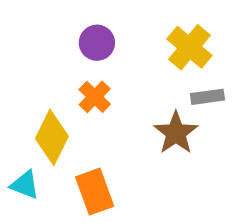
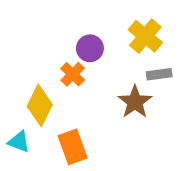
purple circle: (97, 43) -> (90, 48), moved

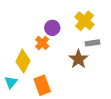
cyan triangle: (19, 142) -> (11, 82), turned 48

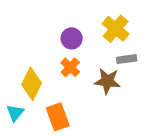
orange cross: (42, 43) -> (70, 67), moved
brown star: (78, 59) -> (107, 81), turned -30

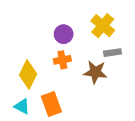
orange cross: (70, 67) -> (62, 60), turned 35
cyan triangle: (15, 113) -> (22, 106), moved, turned -42

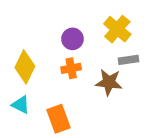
yellow diamond: (28, 75) -> (25, 67), moved
cyan triangle: (22, 106) -> (21, 105), moved

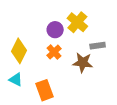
yellow cross: (117, 29) -> (77, 22), moved
orange cross: (71, 68) -> (54, 52), turned -32

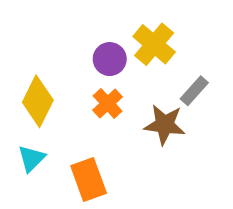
gray rectangle: (98, 46) -> (194, 91), turned -40
cyan triangle: (16, 80) -> (31, 158), turned 48

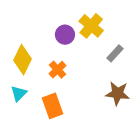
orange cross: (108, 103) -> (57, 70), moved
brown star: (165, 125) -> (117, 93), moved

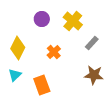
purple circle: (65, 35) -> (42, 19), moved
orange cross: (57, 70) -> (54, 52), moved

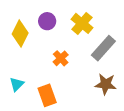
gray rectangle: (92, 43) -> (103, 48), size x1.6
yellow diamond: (18, 48) -> (20, 34), moved

